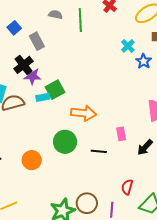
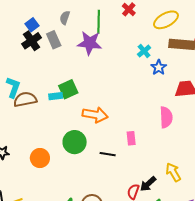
gray semicircle: (55, 15) -> (65, 18), moved, turned -88
black cross: (23, 65) -> (32, 41), moved
purple star: (32, 76) -> (90, 43), moved, size x1.4
black arrow: (145, 147) -> (148, 184), moved

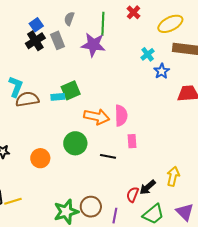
pink semicircle: (166, 117) -> (121, 116), moved
yellow arrow: (173, 172) -> (173, 176), turned 42

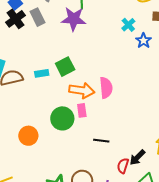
green square: (71, 90) -> (65, 67), moved
pink rectangle: (132, 141) -> (82, 110), moved
black line: (108, 156) -> (101, 141), moved

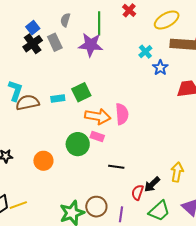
pink rectangle: (82, 110) -> (97, 136), turned -64

